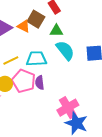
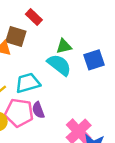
green triangle: (56, 31) -> (64, 46), moved

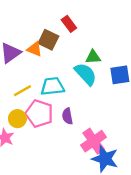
purple semicircle: (38, 110) -> (67, 116), moved

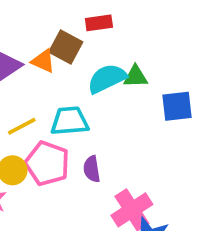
red rectangle: (69, 24) -> (99, 23), turned -63
cyan semicircle: (86, 74) -> (107, 79), moved, turned -75

